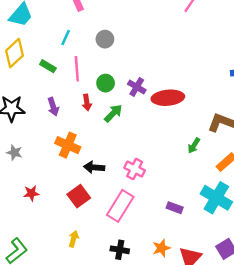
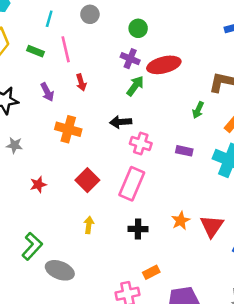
green circle: (106, 83) -> (138, 28), moved
green arrow: (113, 113) -> (135, 86), moved
black arrow: (94, 167) -> (121, 122), moved
purple rectangle: (175, 208) -> (184, 151), moved

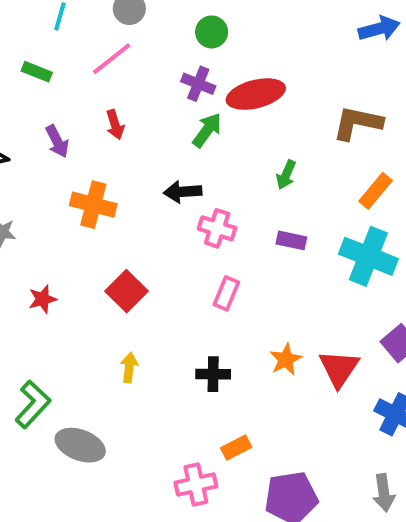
pink line: (66, 49) -> (112, 59), moved, turned 65
green arrow: (198, 110) -> (286, 175), moved
pink rectangle: (132, 184) -> (226, 293), moved, size x0.6

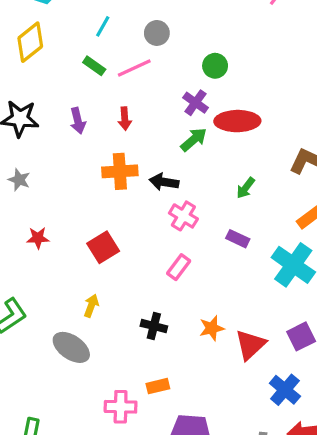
green rectangle: (37, 72) -> (94, 66), moved
orange cross: (93, 205) -> (120, 171), moved, turned -32
gray ellipse: (80, 445) -> (71, 347), moved

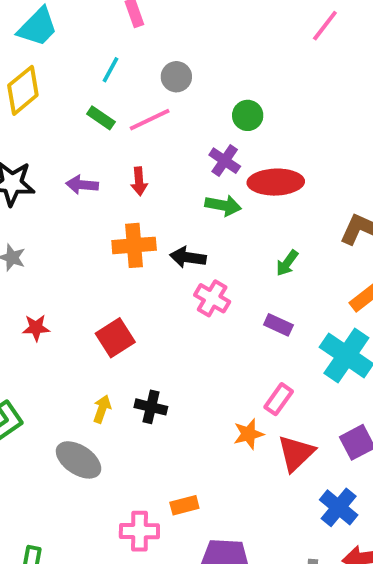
purple arrow: (78, 121) -> (82, 185), turned 110
green arrow: (194, 140) -> (223, 205), turned 52
pink rectangle: (179, 267) -> (279, 399), moved
black cross: (154, 326) -> (151, 407), moved

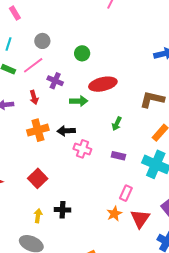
purple cross: (225, 161) -> (55, 81), moved

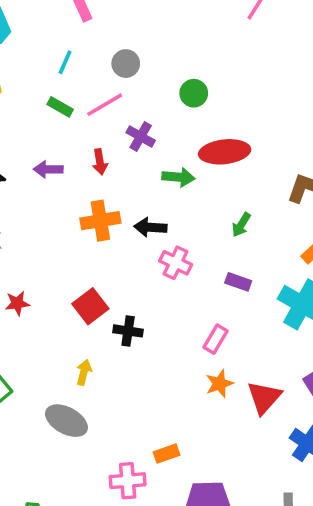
pink rectangle: (126, 193) -> (215, 339), moved
black cross: (62, 210) -> (128, 331), moved

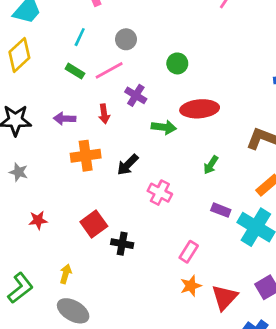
orange cross: (100, 221) -> (86, 156), moved
black arrow: (150, 227) -> (128, 165), moved, turned -50
purple rectangle: (238, 282) -> (221, 210), moved
yellow arrow: (84, 372) -> (66, 274), moved

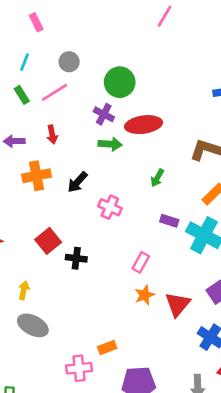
green circle: (177, 63) -> (120, 82), size x1.5
green rectangle: (75, 71) -> (22, 95), turned 30
purple cross: (136, 95) -> (104, 114), moved

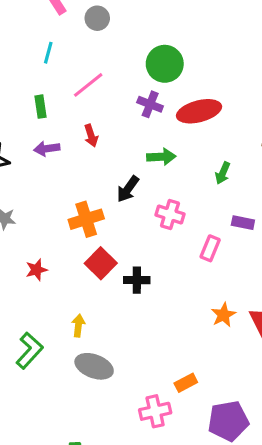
gray circle: (69, 62) -> (97, 18), moved
green rectangle: (22, 95) -> (40, 107), moved, turned 30
green arrow: (110, 144) -> (161, 157), moved
orange cross: (37, 176) -> (86, 219), moved
pink rectangle: (141, 262) -> (210, 248), moved

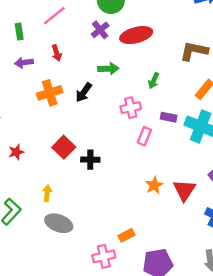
purple cross: (150, 104) -> (100, 30), turned 30
pink cross: (170, 215) -> (131, 108), moved, turned -30
orange cross: (86, 219) -> (50, 93), moved

